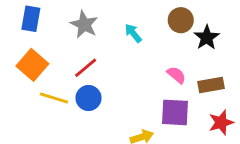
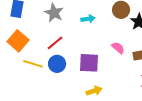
cyan arrow: (133, 33) -> (88, 19), turned 120
purple square: (175, 112) -> (89, 63), moved

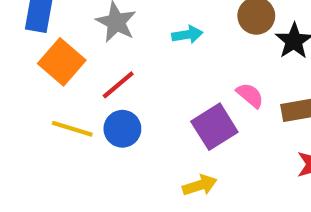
orange square: (18, 41) -> (62, 62), moved
purple square: (89, 63) -> (214, 127), moved, turned -35

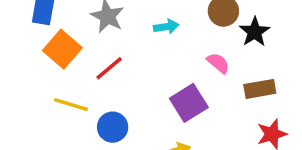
pink semicircle: (250, 95) -> (218, 63), moved
blue circle: (122, 129) -> (113, 127), moved

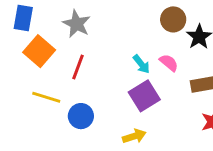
cyan arrow: (166, 27) -> (141, 64), moved, turned 60
red line: (109, 68) -> (78, 67), turned -30

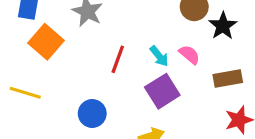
red line: (78, 67) -> (118, 59), moved
yellow line: (46, 97) -> (25, 93), moved

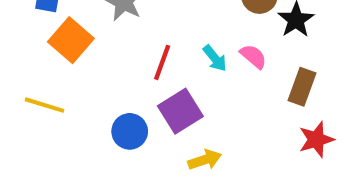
brown rectangle: (228, 78) -> (302, 87), turned -60
purple square: (162, 91) -> (180, 111), moved

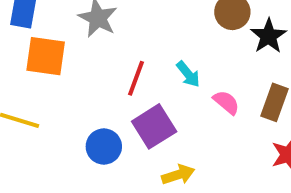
orange square: (71, 40) -> (46, 56), turned -33
pink semicircle: (253, 56) -> (226, 102), moved

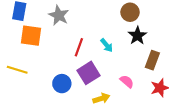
black star: (269, 36) -> (137, 36), moved
pink semicircle: (226, 102) -> (127, 81), moved

